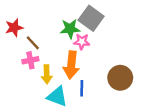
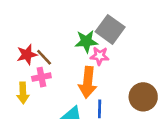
red star: (14, 28) -> (27, 55), moved
yellow arrow: (47, 74) -> (23, 93), moved

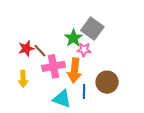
green star: (86, 41) -> (73, 38), turned -30
pink cross: (41, 77) -> (54, 66), moved, size x1.5
brown circle: (143, 97) -> (107, 82), moved

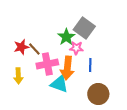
brown circle: (107, 82) -> (98, 94), moved
blue line: (84, 92) -> (90, 65), moved
cyan triangle: (62, 99) -> (59, 84), moved

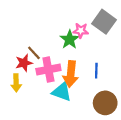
gray square: (84, 28) -> (104, 22), moved
red star: (21, 47) -> (24, 63), moved
pink star: (76, 48) -> (81, 31), moved

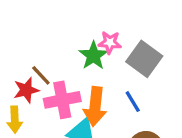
gray square: (104, 22) -> (144, 59), moved
blue line: (96, 71) -> (133, 102), turned -32

